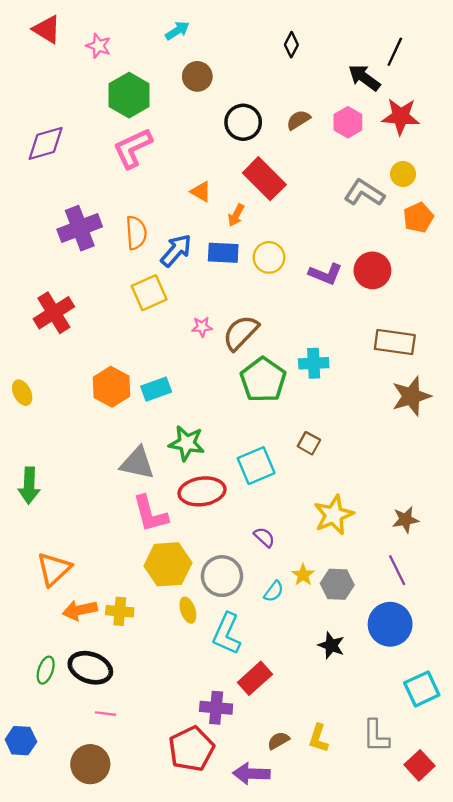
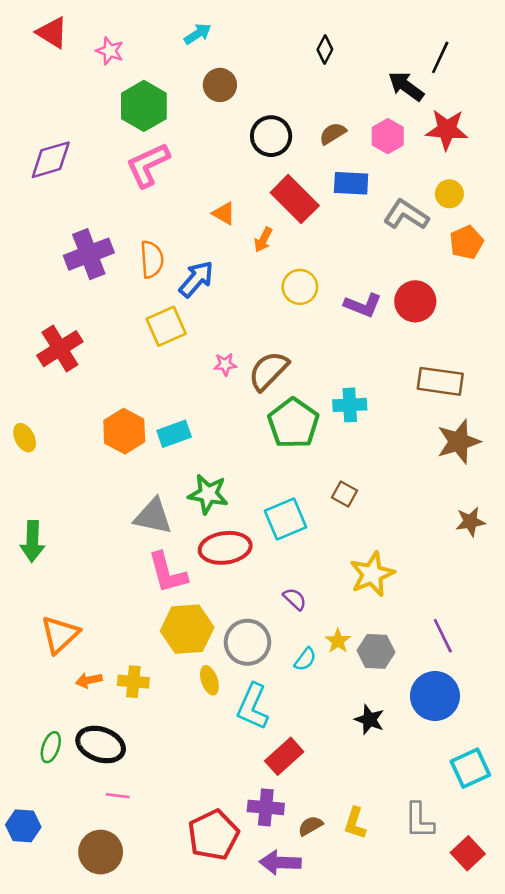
blue rectangle: (223, 253) -> (351, 183), moved
brown star: (405, 520) -> (470, 522), moved
orange arrow: (80, 610) -> (89, 680), size x0.7
purple cross: (216, 708) -> (266, 807), moved

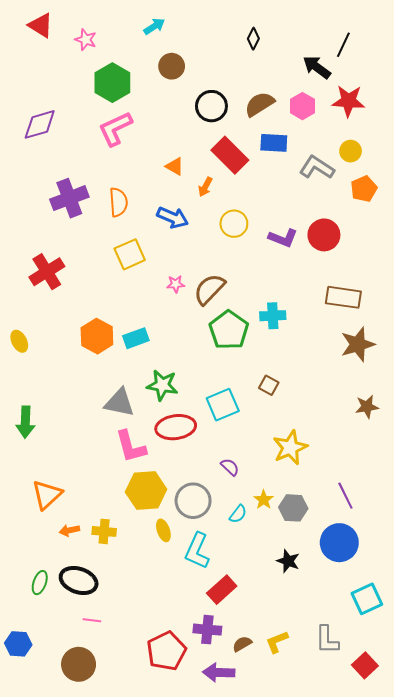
brown semicircle: (333, 133) -> (260, 104), size x1.4
blue arrow: (196, 279) -> (173, 218), moved, turned 72
yellow L-shape: (355, 823) -> (277, 642), turned 50

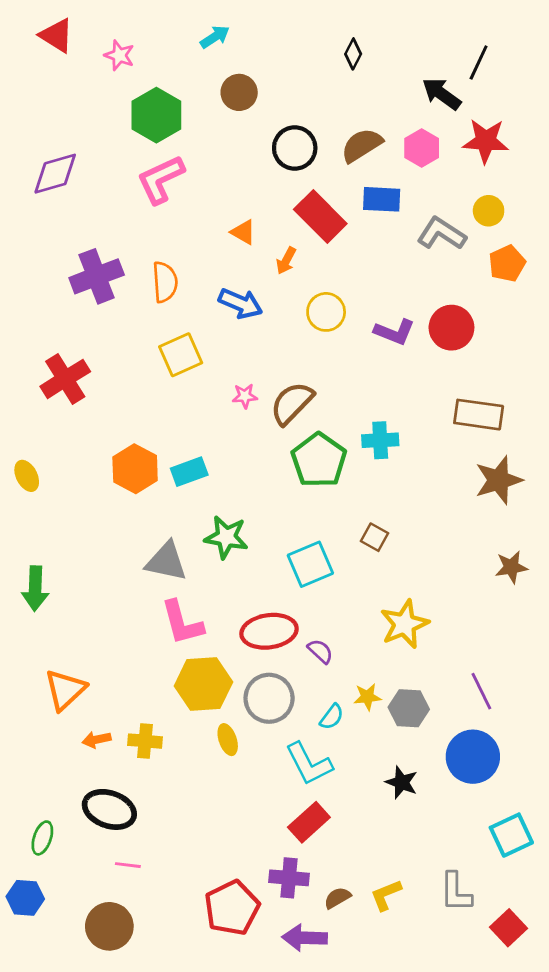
red ellipse: (176, 427) -> (269, 631), moved
yellow star: (264, 500) -> (367, 697), turned 30
cyan L-shape: (197, 551) -> (309, 764), moved, turned -51
green ellipse: (40, 583) -> (42, 838), moved

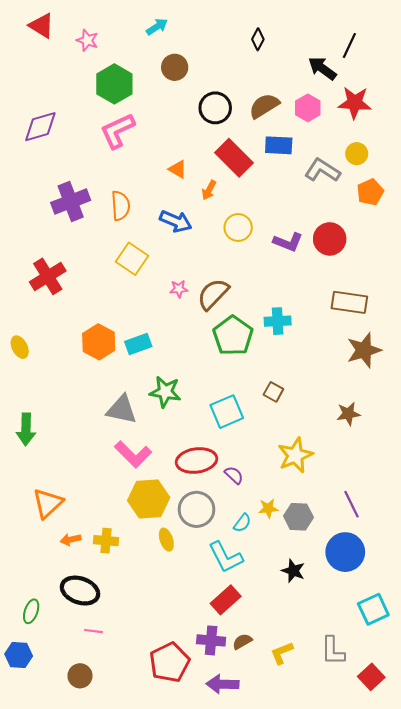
yellow square: (181, 355) -> (132, 259), turned -32
brown star: (511, 567) -> (348, 414), moved
pink L-shape: (182, 623) -> (133, 454), turned -30
brown semicircle: (337, 898) -> (242, 641), moved
brown circle: (109, 926) -> (80, 676), size x0.7

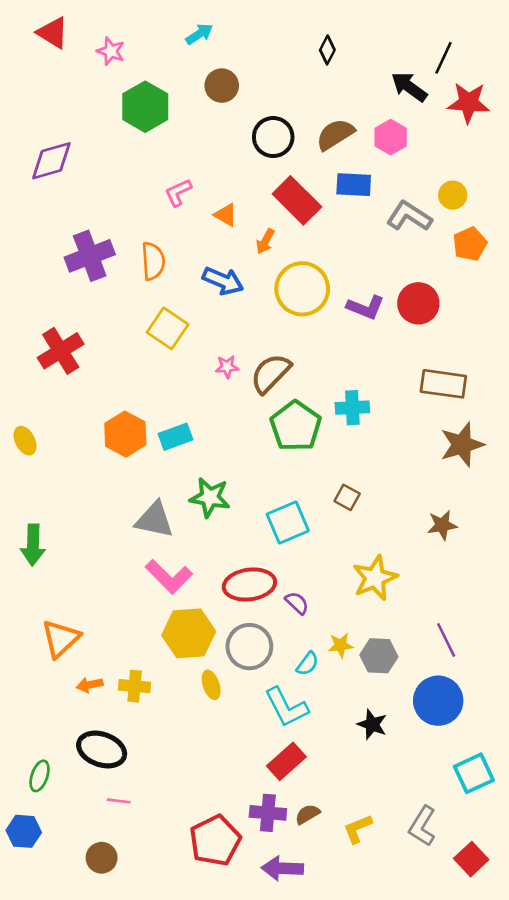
red star: (355, 103) -> (469, 103), moved
pink L-shape: (117, 131) -> (178, 192), moved, size x0.6
yellow circle: (238, 227) -> (302, 289), size x1.5
gray L-shape: (333, 651) -> (422, 826), turned 32

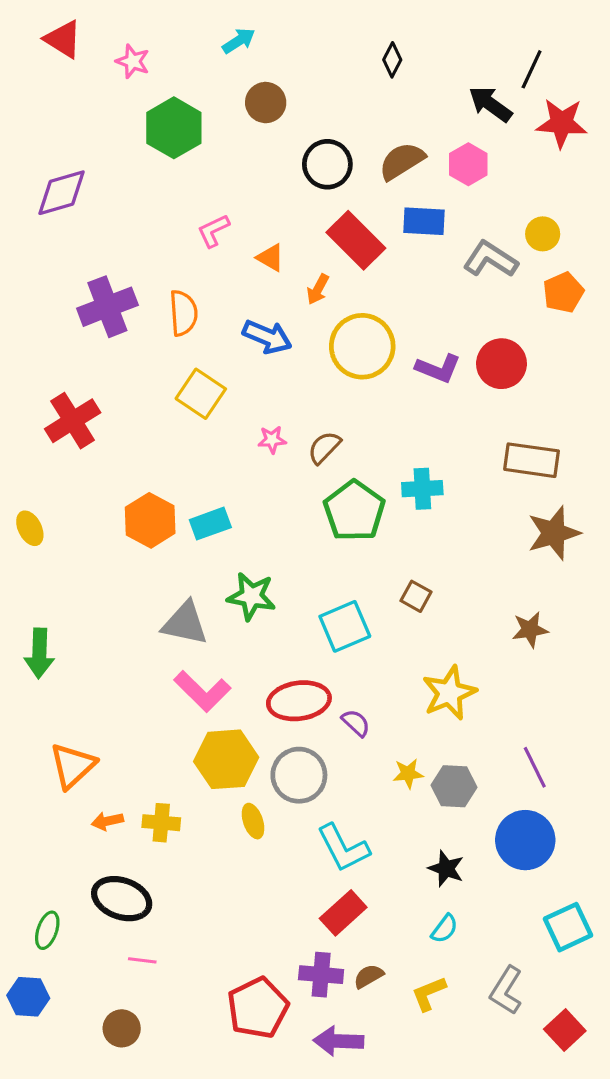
brown semicircle: (271, 373) -> (324, 448), size x0.7
cyan semicircle: (307, 664) -> (445, 929), moved

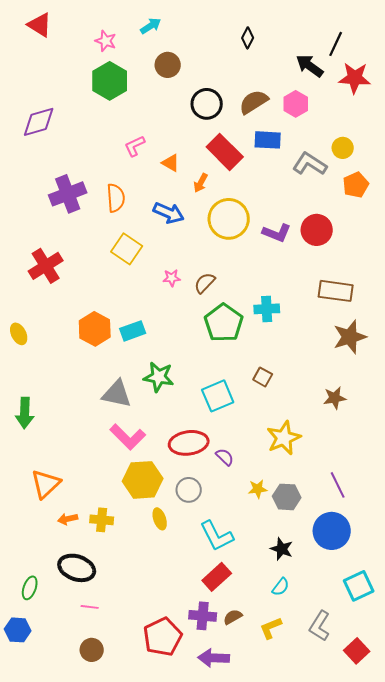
pink star: (133, 61) -> (106, 41), moved
gray circle: (299, 775) -> (189, 490), size x0.7
brown circle: (122, 1028) -> (92, 650), moved

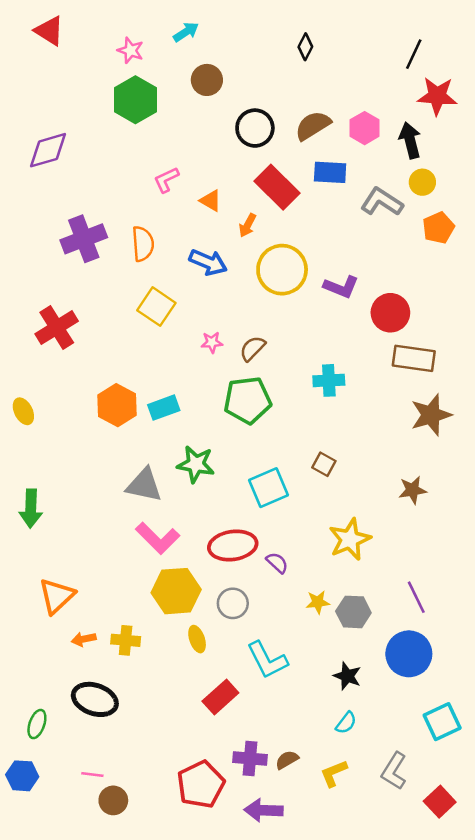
black arrow: (310, 66) -> (410, 140), moved, turned 40
red circle: (317, 230) -> (390, 313), moved
green pentagon: (224, 323) -> (248, 400), moved, turned 30
red rectangle: (217, 577) -> (220, 697), moved
pink line: (90, 607) -> (92, 775), moved

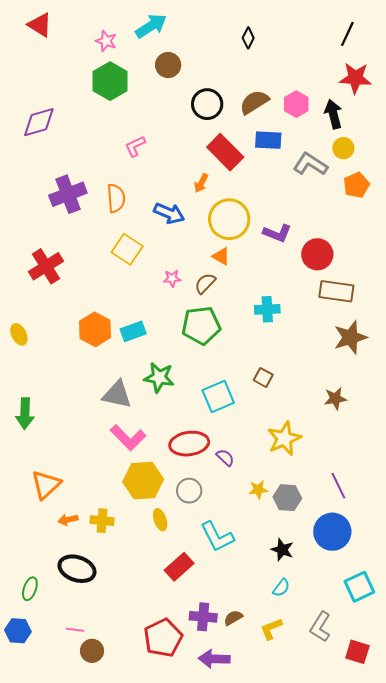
cyan arrow: (186, 32) -> (151, 26), size x1.5
black line: (414, 54) -> (347, 34), moved
orange triangle: (211, 201) -> (221, 256), moved
red square: (440, 802) -> (357, 652), turned -30

